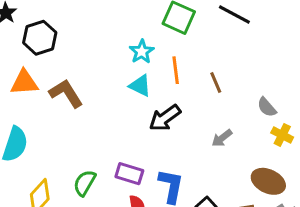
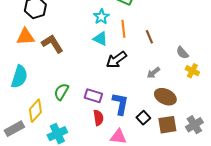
brown ellipse: (268, 181) -> (165, 97), moved
green semicircle: (85, 183) -> (61, 92), moved

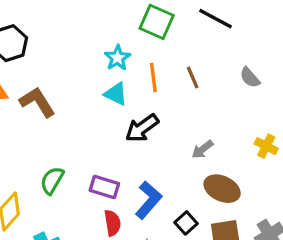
brown line: (149, 37) -> (193, 77), moved
gray semicircle: (182, 53) -> (250, 77), moved
blue L-shape: (120, 104) -> (148, 200), turned 30

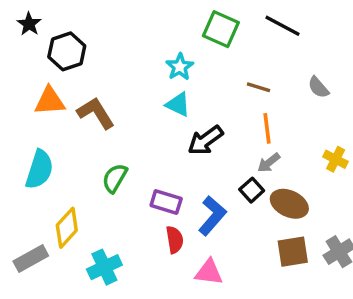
orange line: (153, 77) -> (267, 128), moved
brown line: (193, 77) -> (259, 87), turned -50
green semicircle: (52, 180) -> (115, 178), moved
black square: (186, 223) -> (252, 190), moved

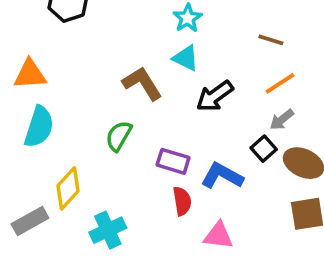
orange triangle: (50, 101) -> (30, 74), moved
brown L-shape: (96, 113) -> (142, 83), moved
orange line: (267, 128) -> (280, 83), turned 64
blue L-shape: (212, 216) -> (222, 176), turned -102

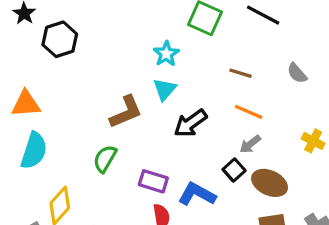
cyan triangle: (186, 58) -> (165, 89), turned 45
brown L-shape: (142, 83) -> (126, 112), turned 99
orange line: (280, 83) -> (249, 112), turned 56

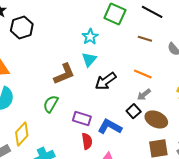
brown line: (240, 73) -> (145, 39), moved

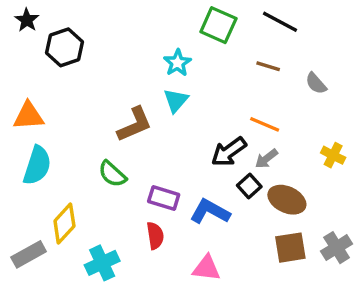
black arrow: (106, 81) -> (229, 152), moved
green semicircle: (51, 104) -> (112, 174), turned -78
red semicircle: (87, 141) -> (155, 236), moved

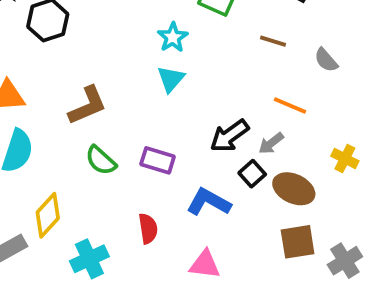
brown L-shape: (135, 124) -> (87, 105), moved
orange line: (265, 124) -> (290, 105), moved
yellow cross: (333, 155) -> (345, 158), moved
purple rectangle: (164, 198) -> (158, 160), moved
gray cross: (337, 248) -> (345, 261), moved

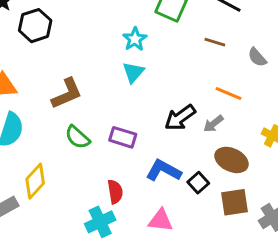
black square: (252, 174) -> (198, 183), moved
cyan cross: (89, 259) -> (100, 222), moved

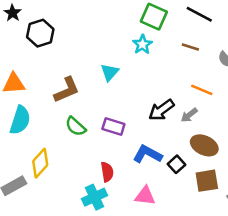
cyan star: (135, 39) -> (142, 44), moved
cyan triangle: (133, 72) -> (110, 72), moved

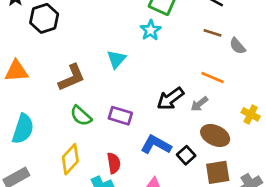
brown line: (190, 47) -> (212, 33), moved
cyan semicircle: (20, 120) -> (23, 129), moved
yellow diamond: (40, 163) -> (70, 159), moved

